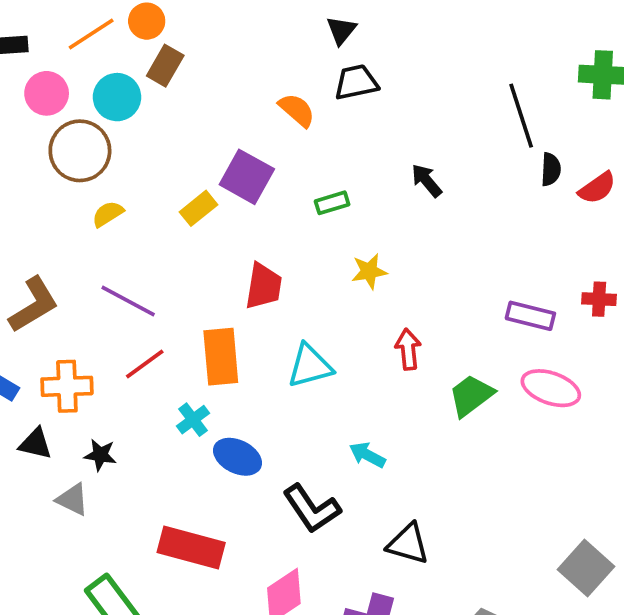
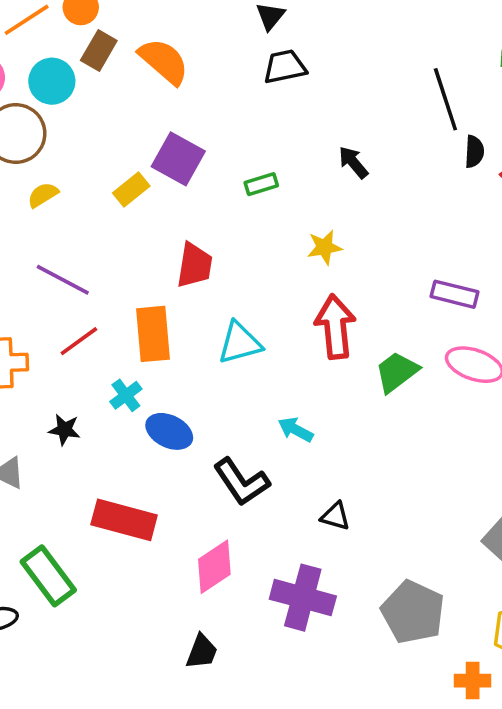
orange semicircle: (297, 110) -> (164, 61), moved, size x1.4
yellow star: (369, 271) -> (324, 247), moved
red arrow: (408, 349) -> (335, 327), size x1.6
black star: (100, 455) -> (65, 430), moved
black triangle: (408, 544) -> (335, 516), size x0.7

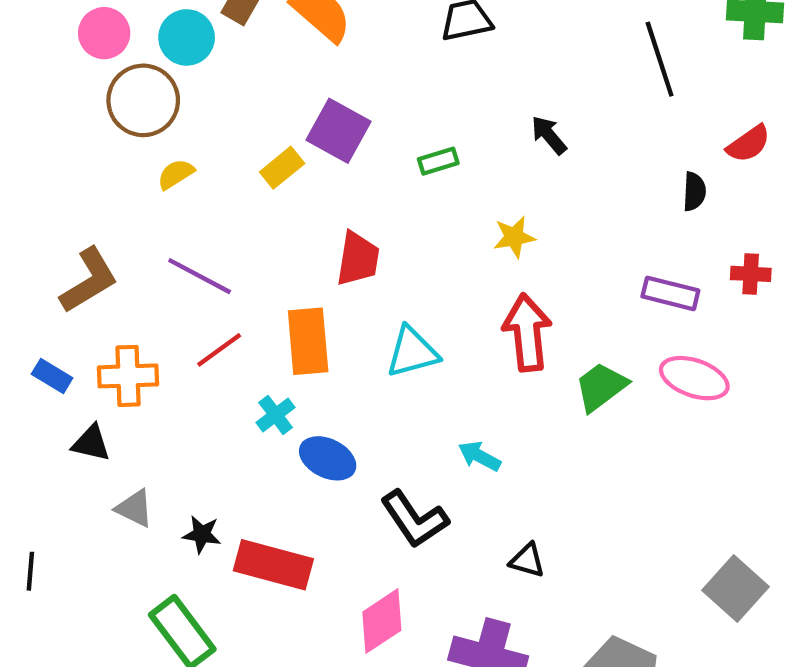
black semicircle: (474, 152) -> (694, 191), moved
black star: (65, 430) -> (202, 534), moved

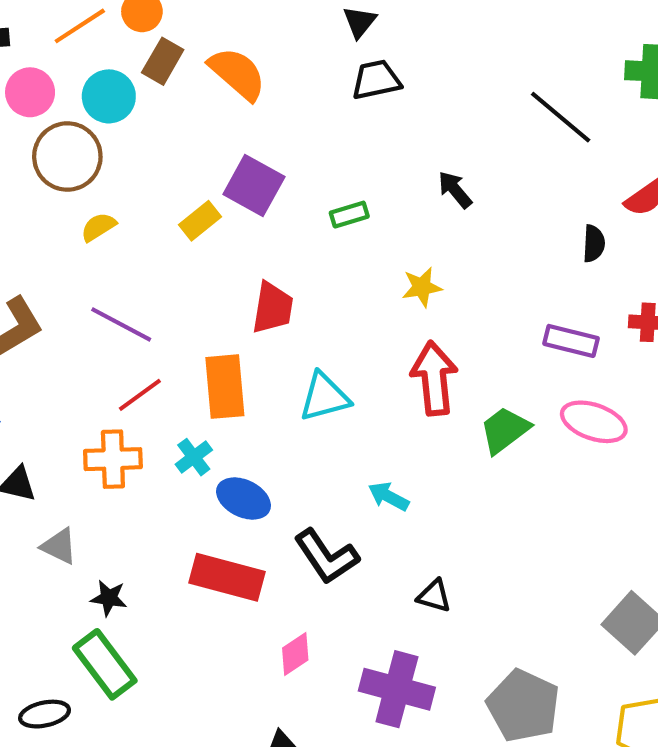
black line: (660, 59) -> (561, 117), turned -32
orange cross: (128, 376) -> (113, 459), moved
black star: (202, 534) -> (109, 598), moved
red rectangle: (273, 565) -> (227, 577), moved
pink diamond: (382, 621) -> (295, 654), size x0.7

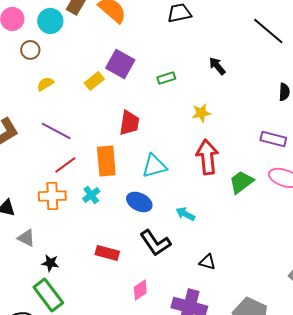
brown circle: (67, 157) -> (30, 50), size x0.6
blue ellipse: (244, 498) -> (139, 202), moved
red rectangle: (227, 577) -> (107, 253), size x0.7

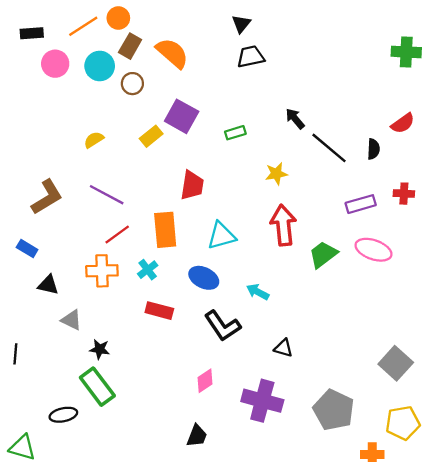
black line: (268, 31) -> (329, 148), moved
brown circle: (30, 50) -> (132, 84), moved
purple rectangle: (273, 139) -> (361, 204), turned -30
red rectangle: (107, 253) -> (159, 311), moved

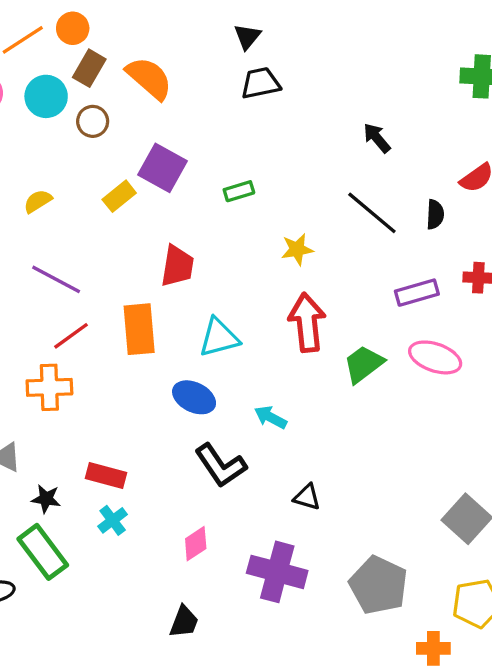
black arrow: (295, 119) -> (377, 138), moved
cyan cross: (148, 270) -> (113, 520), moved
red rectangle: (159, 311) -> (106, 475), moved

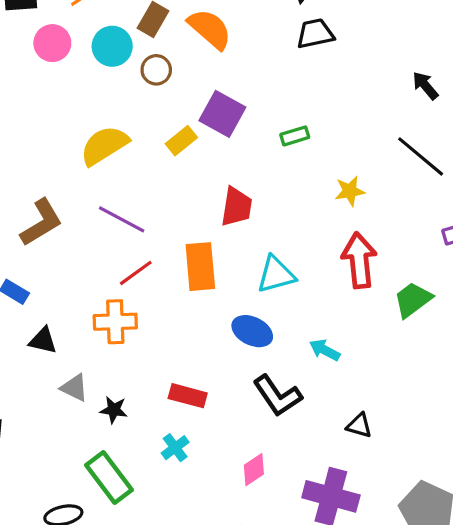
yellow semicircle: (38, 201) -> (104, 145), size x1.8
red rectangle: (106, 475) -> (188, 396), moved
black star: (46, 499) -> (114, 410), moved

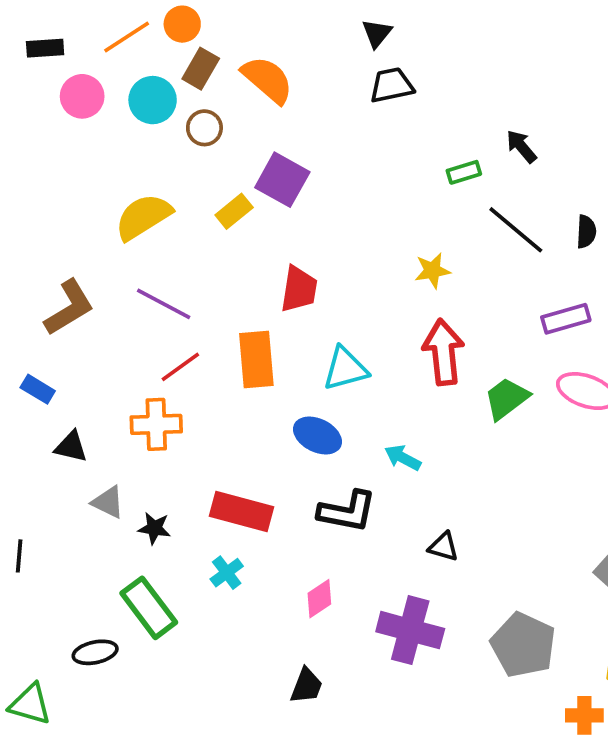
green rectangle: (295, 136) -> (464, 172), moved
red rectangle: (188, 396) -> (242, 511), size x1.4
black L-shape: (277, 396) -> (347, 511), turned -45

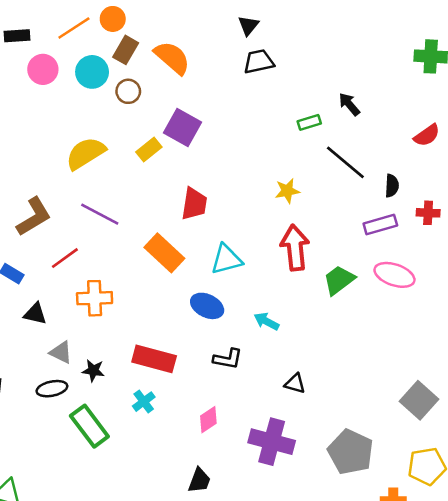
black semicircle: (586, 232) -> (392, 186), moved
orange rectangle: (256, 360) -> (164, 253), turned -42
red line: (180, 367) -> (65, 258), moved
black L-shape: (347, 511) -> (228, 359), size x0.7
black ellipse: (95, 652) -> (52, 389), moved

